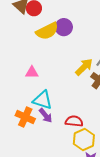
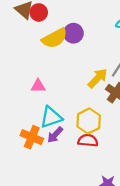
cyan triangle: (43, 100) -> (51, 117), turned -35
purple arrow: (46, 116) -> (55, 135), turned 84
yellow hexagon: (84, 140) -> (89, 121), moved

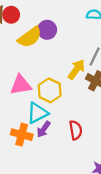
pink triangle: (38, 86) -> (21, 85), size x1.5
yellow hexagon: (89, 121) -> (50, 90), moved
red semicircle: (88, 140) -> (76, 130), turned 84

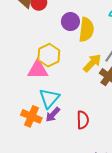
yellow semicircle: (30, 37) -> (86, 30), moved, turned -55
yellow hexagon: (50, 90) -> (49, 55), moved
cyan triangle: (37, 113) -> (49, 98), turned -30

